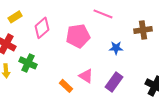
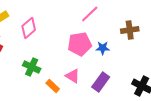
pink line: (103, 14) -> (90, 14), turned -66
pink pentagon: (78, 36) -> (80, 44), moved
green cross: (28, 63) -> (32, 67), moved

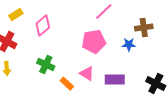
blue star: (103, 48) -> (129, 45), moved
purple rectangle: (101, 82) -> (115, 80), turned 54

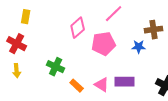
yellow rectangle: (16, 15) -> (26, 17), turned -48
pink diamond: (43, 26) -> (78, 28), moved
pink triangle: (87, 74) -> (102, 85), moved

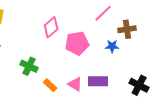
pink line: (114, 14) -> (103, 13), moved

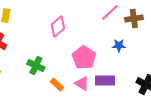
brown cross: (127, 29) -> (134, 19), moved
pink pentagon: (77, 43) -> (84, 58), moved, turned -30

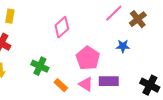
brown cross: (134, 19) -> (138, 19), turned -30

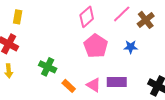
pink diamond: (62, 27) -> (87, 17), moved
pink pentagon: (88, 58) -> (96, 46), moved

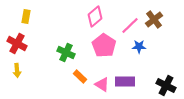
pink line: (122, 14) -> (130, 26), moved
green cross: (48, 67) -> (66, 52), moved
orange rectangle: (69, 86) -> (80, 76), moved

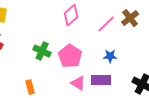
pink pentagon: (104, 46) -> (70, 56), moved
blue star: (139, 46) -> (110, 56), moved
orange rectangle: (80, 76) -> (30, 87), moved, turned 32

